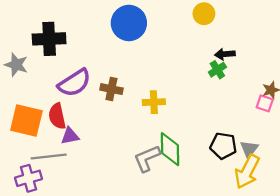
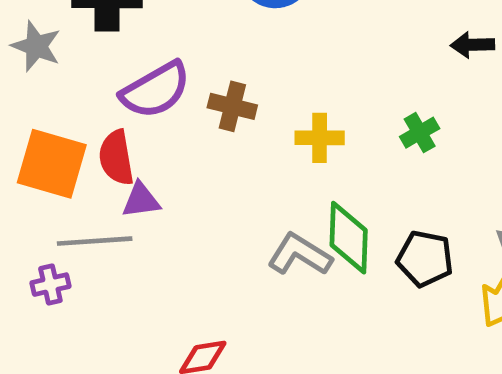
green cross: (217, 70) -> (420, 133), moved
black pentagon: (223, 146) -> (425, 259), moved
gray L-shape: (147, 158) -> (300, 255), turned 52
purple cross: (29, 178) -> (50, 285), size x0.7

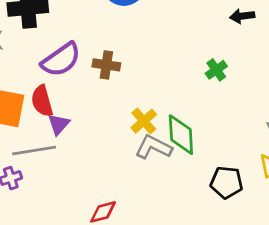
yellow cross: (320, 138) -> (144, 121), moved, turned -36
purple triangle: (141, 200) -> (59, 124), turned -35
black pentagon: (425, 259) -> (227, 182), moved

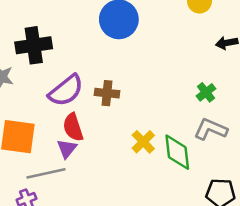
red semicircle: (42, 101) -> (73, 127), moved
gray L-shape: (154, 147) -> (211, 129), moved

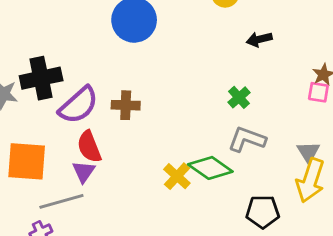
black cross: (34, 45) -> (41, 78), moved
yellow cross: (143, 142) -> (177, 176), moved
green diamond: (177, 152) -> (210, 168), turned -45

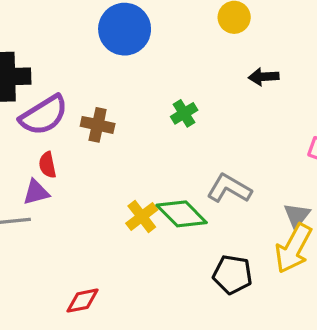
green cross: (239, 97) -> (184, 113), moved
red semicircle: (89, 147) -> (47, 165), size x0.7
purple triangle: (84, 172) -> (36, 192), turned 30

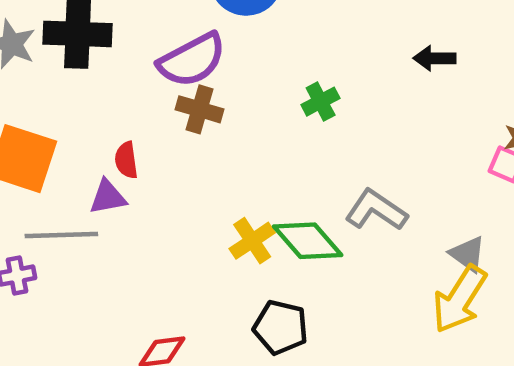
purple semicircle: (44, 115) -> (192, 60), moved
gray triangle: (297, 216) -> (468, 254), turned -36
black pentagon: (232, 275) -> (281, 327), moved

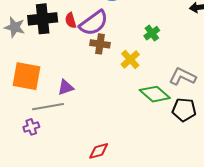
red semicircle: (126, 160) -> (71, 20), moved
yellow cross: (252, 241) -> (130, 59), moved
black pentagon: (281, 327) -> (184, 110), moved

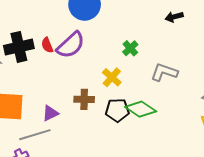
brown cross: (100, 44) -> (84, 99), moved
gray L-shape: (183, 77) -> (164, 72), moved
black pentagon: (184, 110) -> (117, 110), moved

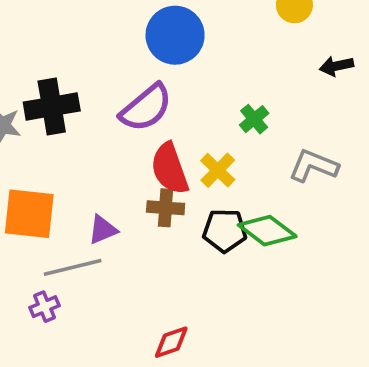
red semicircle: (47, 45) -> (170, 169), moved, size x1.8

